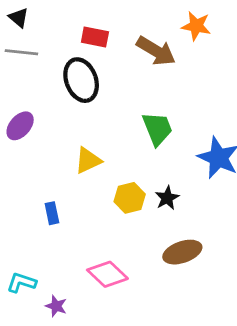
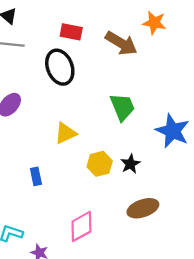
pink diamond: (107, 274) -> (81, 226), turned -72

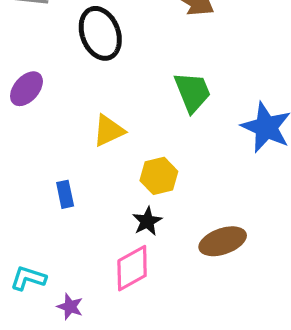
black star: (130, 164) -> (147, 221), moved

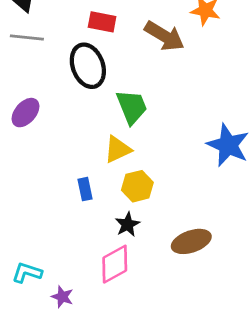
green trapezoid: (192, 92) -> (132, 107), moved
yellow triangle: (109, 131) -> (118, 149), moved
blue rectangle: (65, 194) -> (85, 189), moved

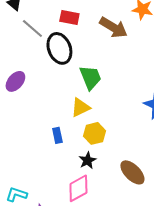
gray line: (27, 37) -> (32, 28), moved, turned 35
brown ellipse: (191, 241) -> (132, 172), turned 64

